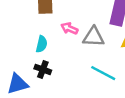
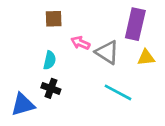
gray triangle: (94, 37) -> (107, 52), turned 30

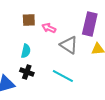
pink arrow: (80, 43) -> (49, 28), moved
cyan line: (118, 92) -> (63, 76), moved

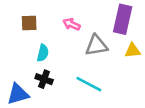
brown square: (29, 20) -> (29, 23), moved
gray triangle: (69, 45) -> (96, 45), turned -42

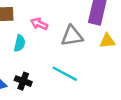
pink arrow: (71, 24) -> (39, 24), moved
black cross: (44, 79) -> (23, 81), moved

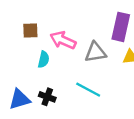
pink arrow: (39, 24) -> (63, 40), size x1.5

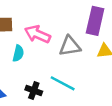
black cross: (47, 97) -> (34, 91), moved

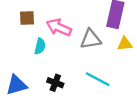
cyan line: (63, 83) -> (98, 79), moved

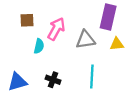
pink arrow: (59, 27) -> (56, 29), turned 95
cyan line: (98, 79) -> (92, 76), turned 65

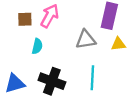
pink arrow: (56, 29) -> (50, 16), moved
black cross: (53, 80) -> (52, 81), size x1.6

